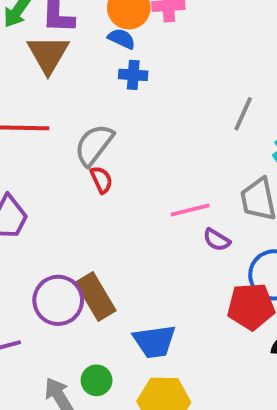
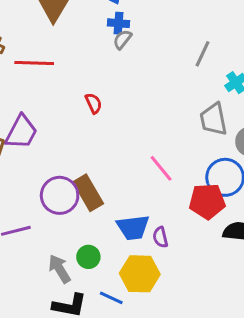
gray semicircle: (94, 145) -> (122, 39), moved, size x0.6
pink line: (190, 210) -> (161, 168), moved, turned 64
purple semicircle: (217, 240) -> (160, 237), moved, turned 45

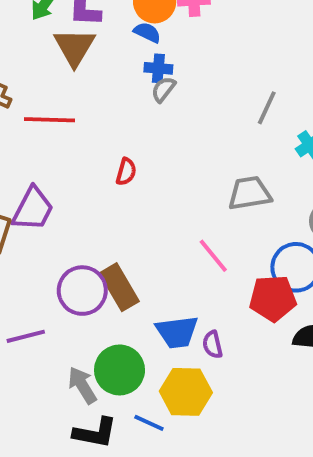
red semicircle: (94, 103) -> (126, 172), turned 40
gray trapezoid: (214, 119) -> (250, 193), moved, turned 92
green circle: (88, 257) -> (120, 370), size x1.6

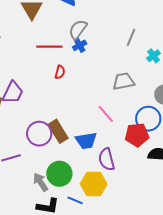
blue cross: (158, 68) -> (80, 45), moved, turned -32
gray semicircle: (163, 89) -> (78, 29), size x1.5
red line: (49, 120) -> (49, 47), moved
blue trapezoid: (177, 332) -> (86, 141), moved
purple semicircle: (212, 345) -> (107, 159), size x1.6

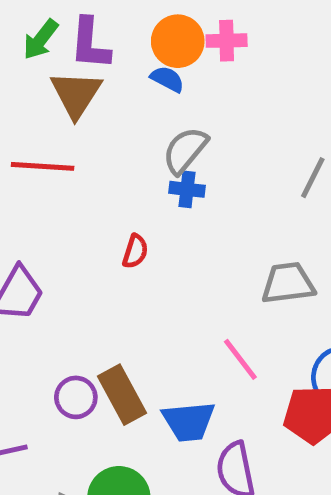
blue cross: (80, 45) -> (187, 189), turned 32
red line: (49, 47) -> (43, 166), moved
purple circle: (39, 134) -> (76, 397), size x0.7

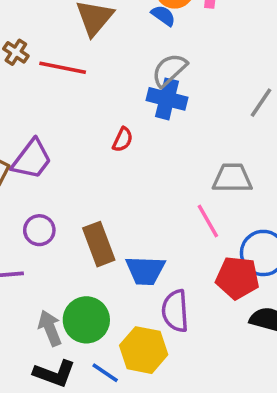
blue cross: (187, 189) -> (167, 99), size x1.5
pink line: (240, 359) -> (208, 221), moved
purple circle: (76, 397) -> (39, 230), moved

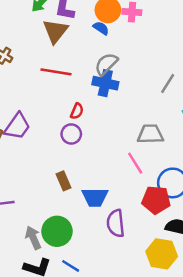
red line: (63, 68) -> (56, 72), moved
purple circle: (39, 230) -> (71, 134), moved
brown rectangle: (99, 244) -> (64, 181), size x0.7
yellow hexagon: (144, 350) -> (162, 254), moved

